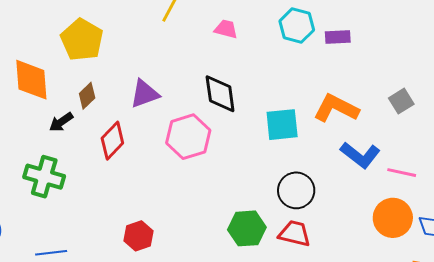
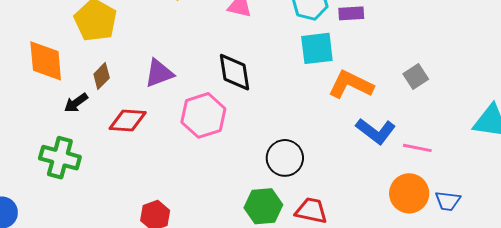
cyan square: (282, 125) -> (317, 48), moved
red diamond: (112, 141) -> (128, 121), turned 51
black circle: (296, 190) -> (285, 158), moved

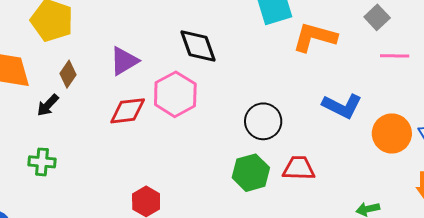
red diamond: (128, 121) -> (128, 111), moved
blue L-shape: (376, 131) -> (342, 106), moved
pink line: (417, 148) -> (395, 56), moved
green cross: (60, 158) -> (42, 162), size x0.7

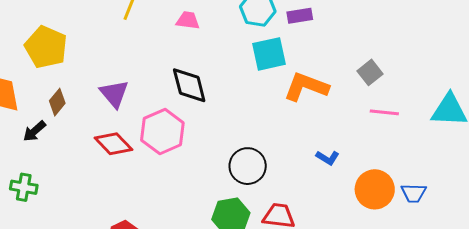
purple triangle: (124, 61) -> (114, 94), turned -44
blue L-shape: (342, 106) -> (328, 158), size x0.6
red diamond: (128, 111) -> (113, 144), turned 48

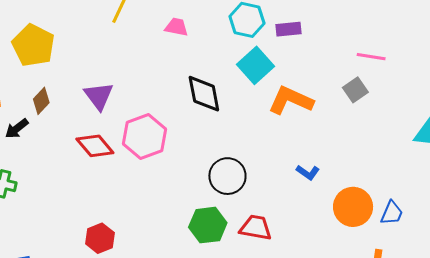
cyan square: (269, 54) -> (256, 65), turned -33
black diamond: (189, 85) -> (204, 94), moved
pink line: (384, 112) -> (371, 57), moved
blue trapezoid: (414, 193) -> (392, 213), turned -72

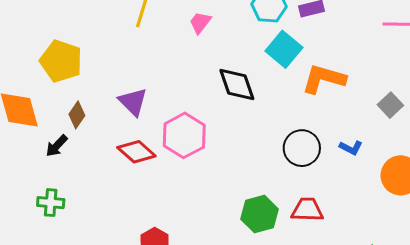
pink trapezoid: (176, 27) -> (200, 23), turned -55
gray square: (355, 90) -> (390, 105), moved
black circle: (227, 176) -> (302, 148), moved

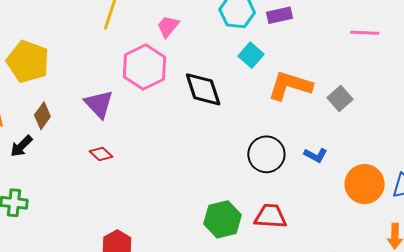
cyan square: (284, 49) -> (251, 55), size x0.7
gray square: (390, 105) -> (340, 98), moved
pink hexagon: (184, 135) -> (145, 67), moved
red diamond: (136, 152) -> (101, 154), size x0.6

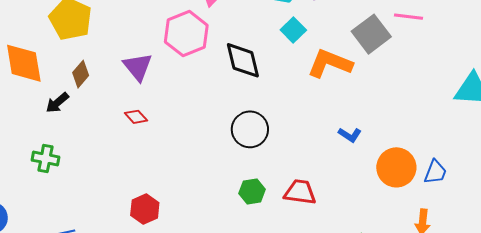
gray square: (340, 98) -> (371, 34), moved, size x1.5
black circle: (266, 154) -> (250, 129), moved
green hexagon: (223, 219) -> (252, 191), size x0.7

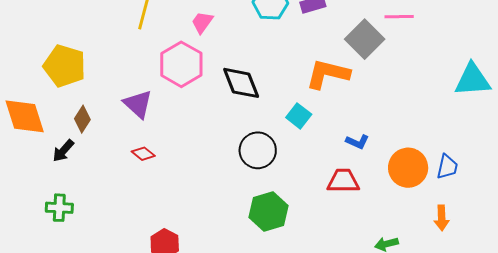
cyan square: (293, 30) -> (299, 116), moved
green hexagon: (252, 191) -> (268, 212), size x1.5
red trapezoid: (300, 192) -> (343, 181), moved

